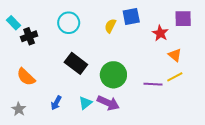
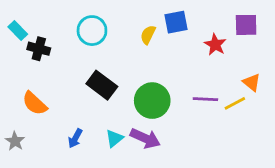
black cross: (29, 36) -> (39, 49), turned 35
orange triangle: (175, 55) -> (252, 82), moved
purple line: (153, 84) -> (205, 99), moved
gray star: (19, 109) -> (15, 141), moved

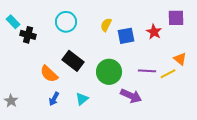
blue square: (176, 22) -> (126, 36), moved
orange semicircle: (35, 103) -> (49, 74), moved
purple arrow: (145, 138) -> (131, 96), moved

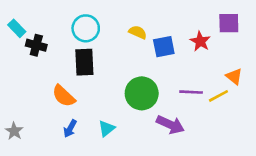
yellow semicircle: (106, 25) -> (138, 32), turned 88
black rectangle: (73, 61) -> (84, 62), moved, turned 50

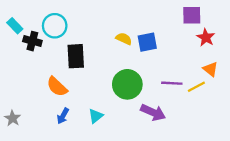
purple square: (229, 23) -> (192, 15), moved
cyan circle: (86, 28) -> (55, 26), moved
yellow semicircle: (138, 32) -> (124, 39), moved
red star: (200, 41) -> (206, 37), moved

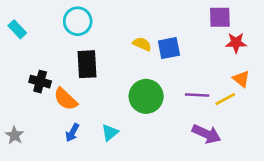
cyan circle: (55, 26) -> (78, 21), moved
red star: (206, 37) -> (236, 43), turned -30
black cross: (32, 41) -> (40, 82), moved
purple arrow: (153, 112) -> (206, 134), moved

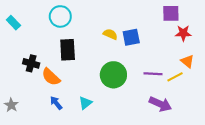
blue arrow: (72, 133) -> (56, 103), turned 112

